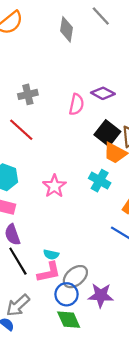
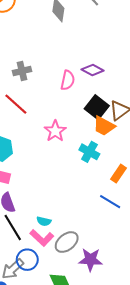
pink star: (54, 186) -> (55, 131), moved
pink L-shape: (49, 272) -> (42, 238), turned 55
blue circle: (67, 294) -> (27, 260), moved

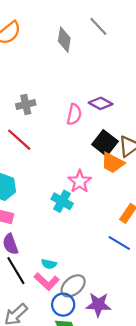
pink star: (55, 131) -> (80, 181), moved
cyan cross: (89, 152) -> (62, 201), moved
blue circle: (27, 260) -> (63, 305), moved

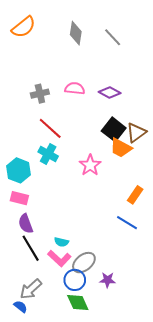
gray line: (98, 26) -> (113, 37), moved
pink semicircle: (74, 114) -> (75, 88), moved, turned -96
red line: (19, 140) -> (50, 128), moved
cyan cross: (62, 201) -> (48, 154), moved
purple star: (98, 305) -> (108, 280), size x0.7

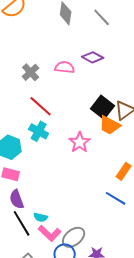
purple diamond: (110, 93) -> (93, 57), moved
gray cross: (40, 94) -> (31, 72), turned -30
cyan semicircle: (61, 242) -> (41, 217), moved

